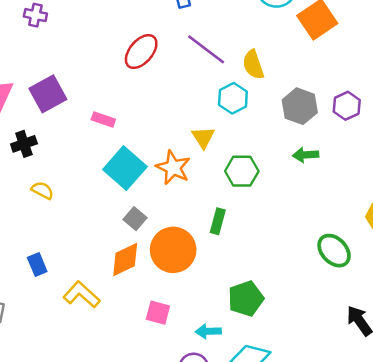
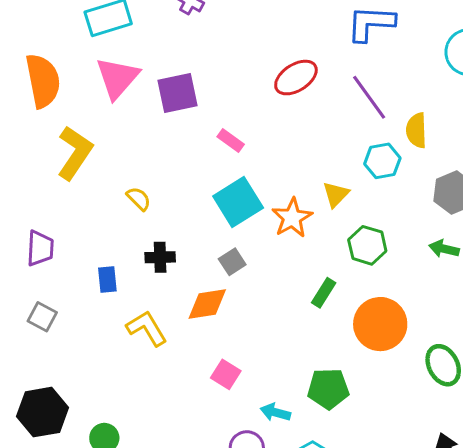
black cross: (24, 144) -> (160, 257), moved
orange circle: (173, 250) -> (380, 324), moved

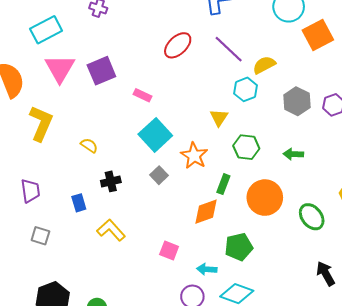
yellow semicircle: (416, 130) -> (264, 65), turned 75
orange star: (292, 218) -> (194, 156), moved
green arrow: (444, 249) -> (293, 154), moved
orange diamond: (207, 304) -> (206, 212), moved

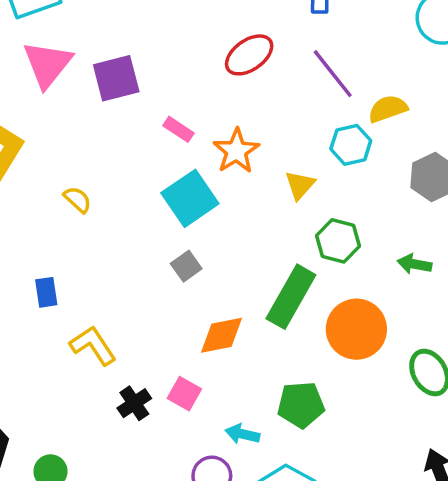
orange star: (194, 156) -> (236, 151), moved
black cross: (111, 181) -> (134, 403), moved, turned -30
green rectangle: (223, 184) -> (291, 297), size x1.8
orange diamond: (206, 212) -> (221, 335), moved

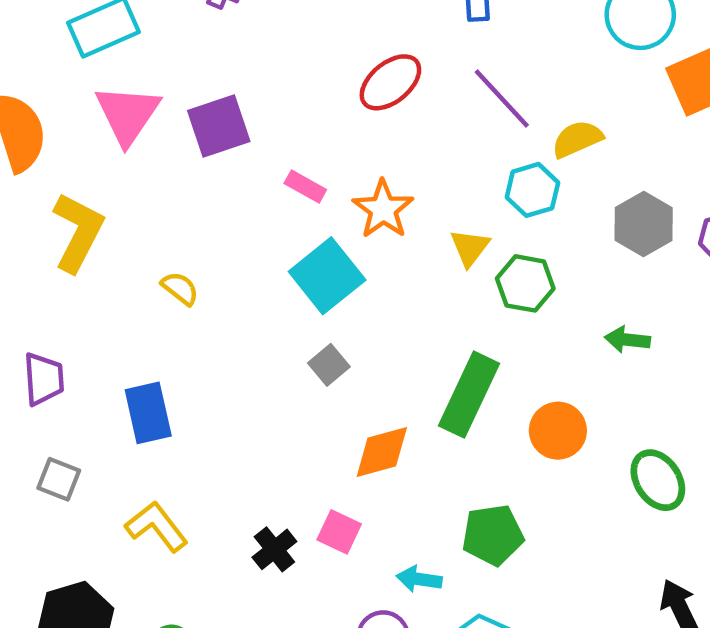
green hexagon: (338, 241) -> (525, 283), moved
blue rectangle: (46, 292) -> (148, 413), size x1.5
orange circle: (356, 329) -> (558, 431), size x0.7
yellow L-shape: (93, 345) -> (157, 527), moved

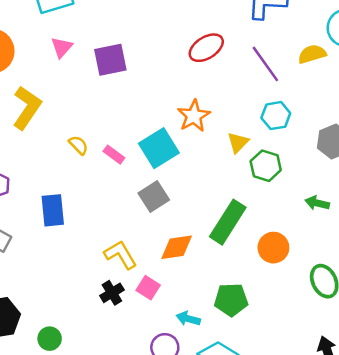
pink triangle: (128, 114) -> (62, 47), size x0.6
yellow semicircle: (577, 139) -> (312, 54), moved
pink rectangle: (305, 187) -> (114, 155), moved
gray square: (329, 365) -> (154, 197), size x1.4
yellow L-shape: (157, 527) -> (121, 255), moved

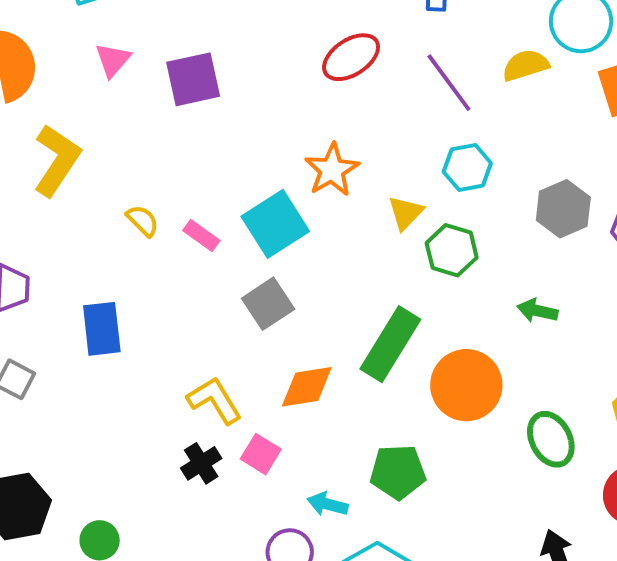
orange circle: (273, 248) -> (466, 385), size x1.4

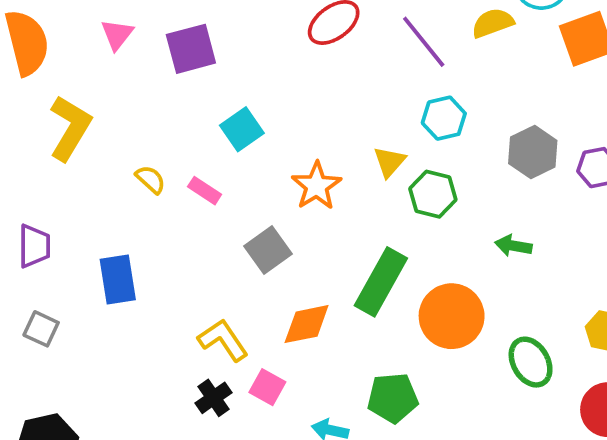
orange star: (332, 170) -> (316, 186), moved
cyan square: (275, 224) -> (242, 129), moved, size x0.7

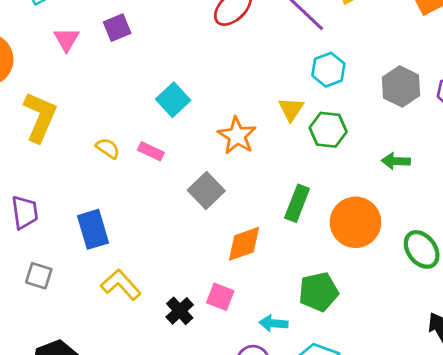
purple square: (191, 49) -> (117, 28), moved, size x0.7
green rectangle: (381, 282) -> (297, 203), size x0.7
yellow L-shape: (223, 340) -> (121, 285), moved

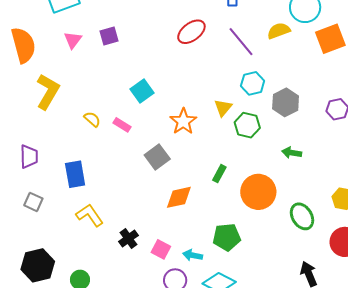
gray hexagon: (401, 86) -> (286, 102), moved
green rectangle: (297, 203) -> (219, 174), size x0.7
pink square: (220, 297) -> (161, 249), moved

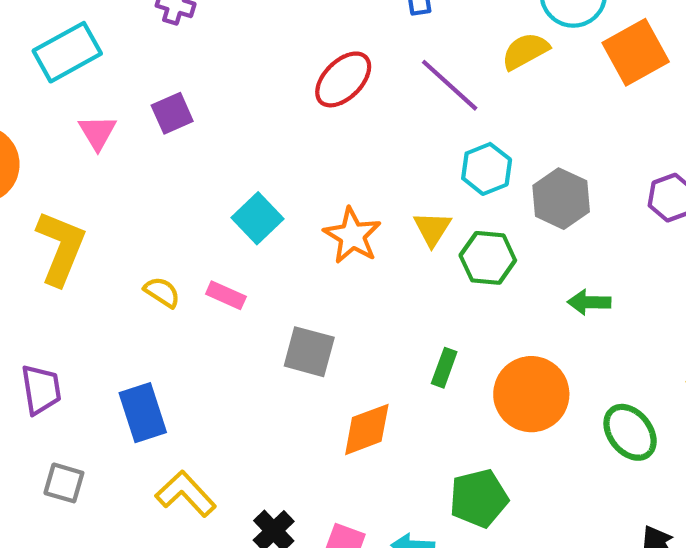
orange star: (183, 121) -> (352, 236), moved
gray square: (157, 157) -> (309, 352), turned -30

